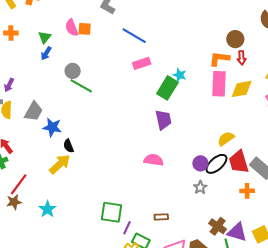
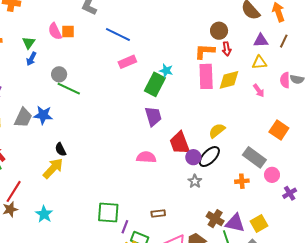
blue star: (52, 127) -> (43, 115), moved
red trapezoid: (239, 162) -> (180, 143), moved

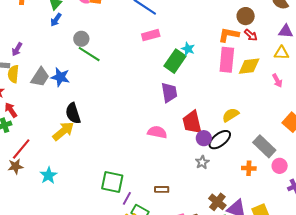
red arrow: (227, 49) -> (251, 35), turned -48
black semicircle: (60, 149) -> (73, 113), size x1.5

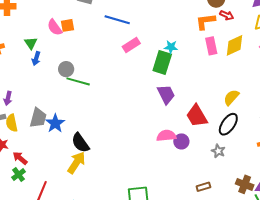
pink rectangle: (227, 60) -> (211, 46), size x0.7
blue star: (60, 77) -> (55, 123), moved, turned -30
purple circle: (204, 138) -> (181, 141), moved
brown rectangle: (162, 189) -> (203, 187), moved

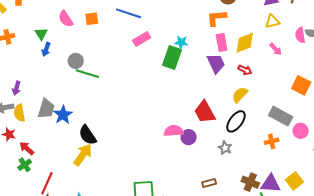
red arrow: (227, 15) -> (245, 70), moved
orange square: (68, 25) -> (92, 19), moved
purple trapezoid: (166, 94) -> (216, 63), moved

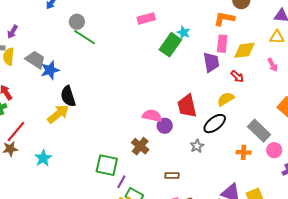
gray trapezoid: (46, 109) -> (35, 60), turned -90
brown cross: (250, 182) -> (140, 146), moved

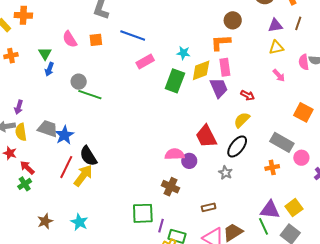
cyan star: (184, 33) -> (183, 53), moved
yellow diamond: (244, 50) -> (201, 70), moved
red line: (16, 132) -> (66, 167), moved

